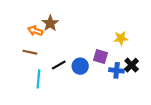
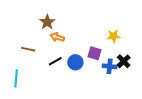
orange arrow: (35, 31) -> (57, 37), moved
cyan line: (38, 79) -> (16, 78), moved

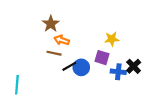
yellow star: (114, 36) -> (112, 39), moved
brown line: (28, 49) -> (54, 53), moved
black line: (55, 61) -> (69, 66), moved

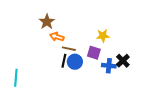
brown line: (54, 53) -> (69, 49), moved
black line: (69, 66) -> (64, 61), turned -48

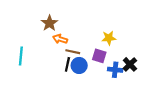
cyan line: (16, 78) -> (21, 56), moved

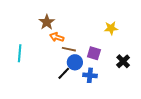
yellow star: (109, 38) -> (111, 28), moved
black line: (67, 64) -> (64, 73), moved, turned 32
blue cross: (115, 70) -> (90, 75), moved

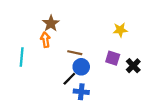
orange arrow: (57, 37) -> (45, 40), moved, turned 64
purple square: (94, 53) -> (113, 58), moved
blue cross: (90, 75) -> (81, 92), moved

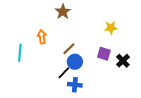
brown star: (51, 23) -> (63, 12), moved
brown line: (75, 53) -> (69, 49), turned -56

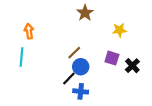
brown star: (63, 12) -> (85, 13), moved
orange arrow: (42, 37) -> (29, 31), moved

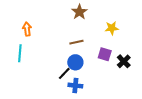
brown line: (74, 53) -> (76, 42), moved, turned 32

